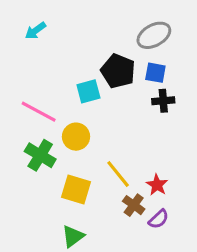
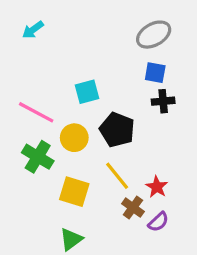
black pentagon: (118, 71) -> (117, 130), moved

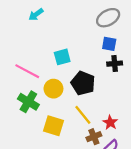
cyan arrow: (33, 30) -> (36, 14), moved
brown cross: (133, 208) -> (94, 137), turned 32

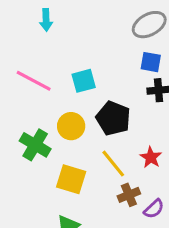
cyan arrow: (36, 14) -> (46, 20), turned -56
pink line: (27, 71) -> (34, 81), moved
red star: (110, 122) -> (151, 157), moved

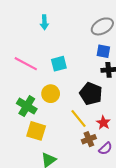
cyan arrow: (46, 20) -> (44, 22), moved
black pentagon: (113, 118) -> (91, 94), moved
red star: (151, 157) -> (103, 123), moved
yellow square: (71, 179) -> (36, 131), moved

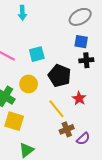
black pentagon: (91, 94) -> (60, 76), moved
red star: (103, 123) -> (79, 98), moved

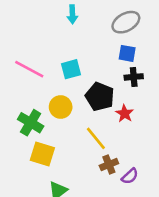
cyan arrow: (22, 13) -> (72, 14), moved
red star: (79, 98) -> (125, 114), moved

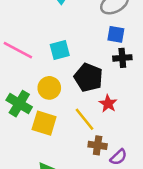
red star: (125, 114) -> (108, 104), moved
yellow square: (42, 154) -> (44, 123), moved
brown cross: (109, 164) -> (98, 145), turned 30

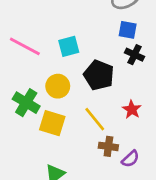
black cross: (122, 58) -> (135, 55), turned 30
red star: (108, 104) -> (132, 109), moved

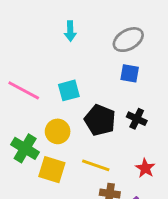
black cross: (135, 55) -> (137, 119), moved
red star: (132, 109) -> (145, 168), moved
yellow line: (95, 119) -> (96, 165), turned -32

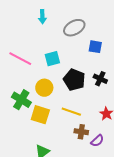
cyan arrow: (70, 31) -> (42, 17), moved
gray ellipse: (128, 40) -> (74, 28), moved

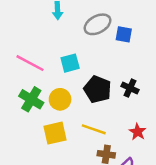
blue square: (95, 47) -> (124, 34), moved
green cross: (21, 100) -> (31, 99), moved
yellow square: (40, 115) -> (55, 133), turned -30

